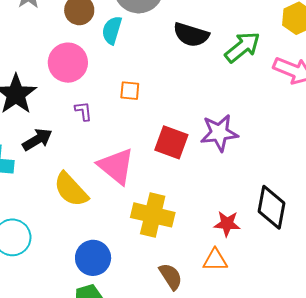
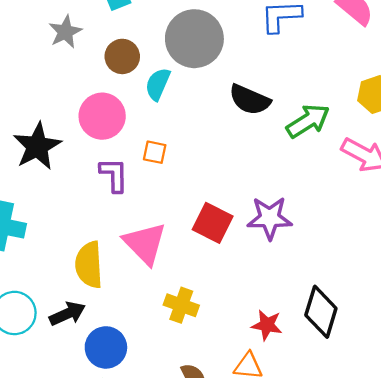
orange square: (130, 91) -> (155, 152), moved
purple L-shape: (83, 111) -> (114, 175), size x1.5
black arrow: (37, 140) -> (67, 314), moved
yellow semicircle: (71, 190) -> (89, 265), turned 33
yellow cross: (153, 215) -> (181, 305), size x0.7

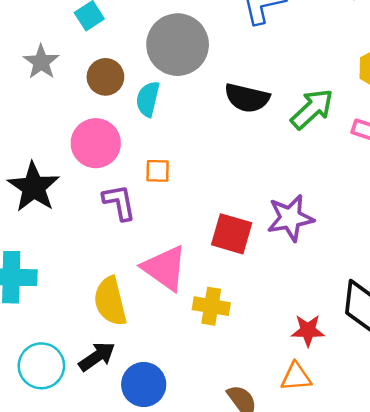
yellow cross: (181, 305) -> (211, 306), moved

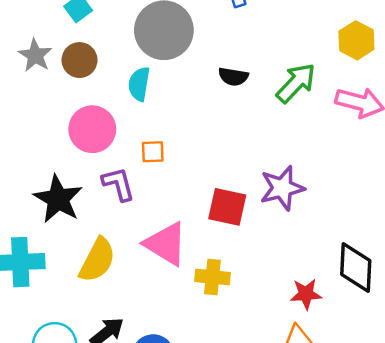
brown circle: (105, 77) -> (79, 60), moved
black semicircle: (247, 98) -> (233, 77), size x0.7
black star: (34, 187) -> (58, 199), moved
yellow semicircle: (110, 301) -> (97, 260), moved, turned -135

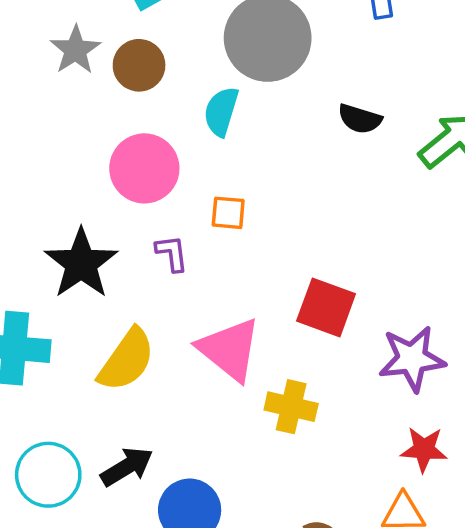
purple L-shape: (118, 184) -> (172, 253), size x0.7
purple star: (282, 188) -> (412, 359), moved

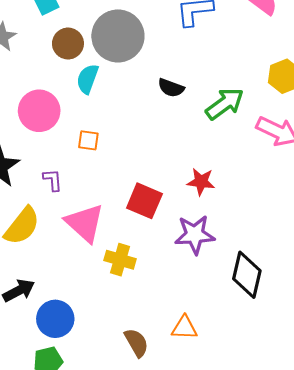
brown circle: (139, 65) -> (68, 44), moved
purple L-shape: (172, 253) -> (53, 180), moved
red star: (424, 449) -> (201, 182), moved

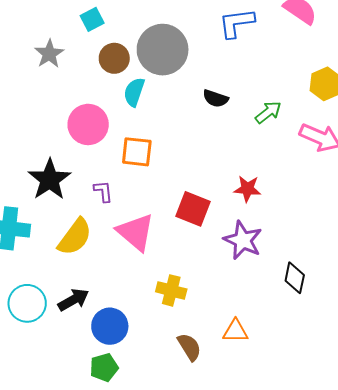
green arrow: (225, 104) -> (268, 112), size x0.7
orange square: (88, 140) -> (137, 152), size x1.5
purple star: (195, 235) -> (243, 240), turned 30
yellow cross: (120, 260) -> (171, 290), moved
black diamond: (247, 275) -> (295, 278), size x0.7

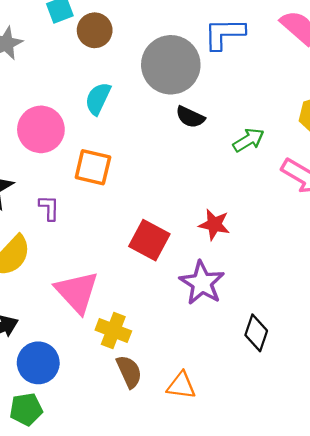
gray circle: (163, 50) -> (171, 65), moved
brown circle: (114, 58) -> (95, 30), moved
pink triangle: (136, 232) -> (77, 292), moved
brown semicircle: (189, 347) -> (129, 372), moved

